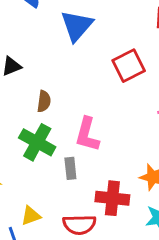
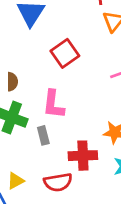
red square: (129, 66) -> (65, 53), moved

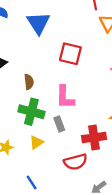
red square: (65, 53) -> (70, 54), turned -35
yellow triangle: (16, 181) -> (36, 142), moved

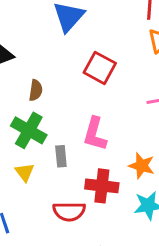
pink L-shape: (65, 97) -> (95, 134), moved
yellow triangle: (36, 142) -> (25, 172), turned -48

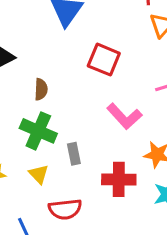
pink L-shape: (95, 134) -> (124, 116), moved, turned -52
red semicircle: (69, 211) -> (65, 209), moved

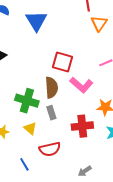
red square: (104, 60) -> (62, 62), moved
brown semicircle: (41, 89) -> (51, 88), moved, size x1.5

